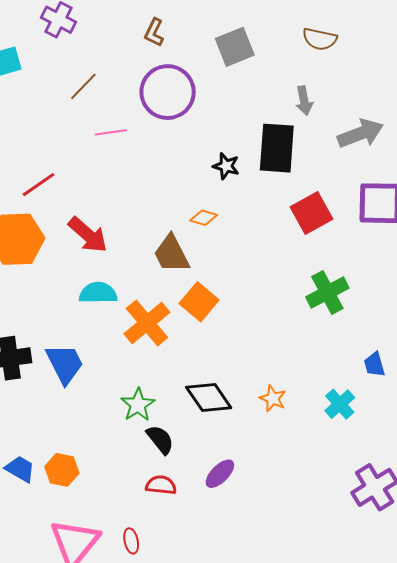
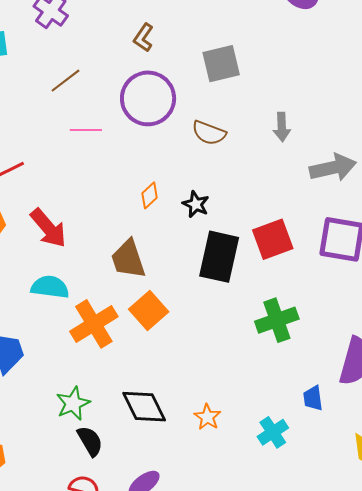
brown semicircle: (320, 39) -> (209, 133), moved
black rectangle: (277, 148) -> (219, 257), moved
black star: (226, 166) -> (196, 204), moved
orange diamond: (204, 218) -> (150, 195), moved, turned -68

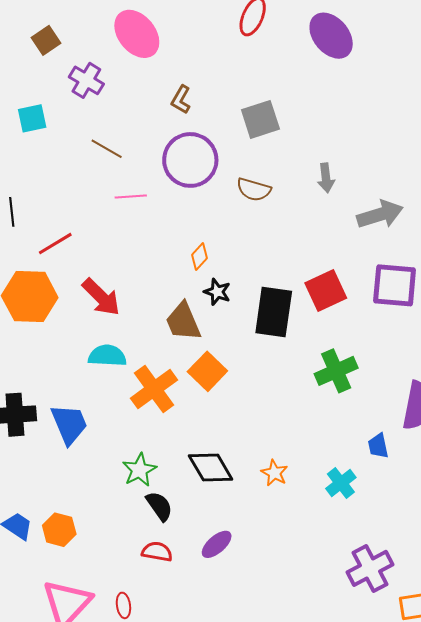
brown line: (66, 81) -> (107, 149), turned 72
black star: (196, 204) -> (217, 292), moved

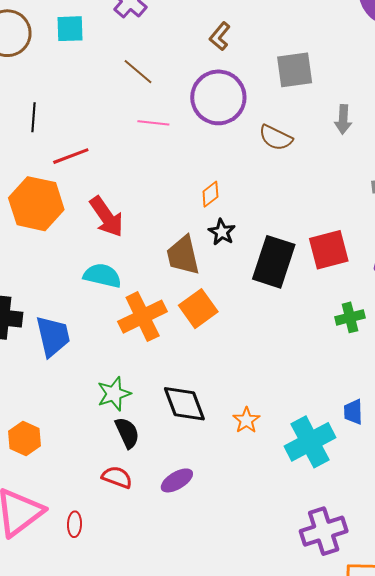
gray arrow: (326, 178) -> (343, 119), moved
green cross: (336, 371) -> (350, 317), moved, size x0.7
cyan cross: (341, 483) -> (310, 442), size x1.6

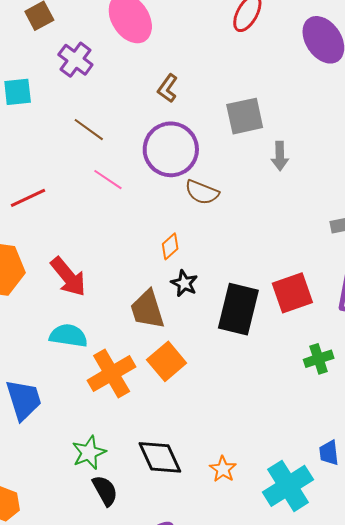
gray arrow: (343, 119) -> (280, 156), moved
pink line: (153, 123) -> (108, 180), turned 32
brown semicircle: (276, 138) -> (202, 192), moved
red line: (71, 156) -> (28, 198), moved

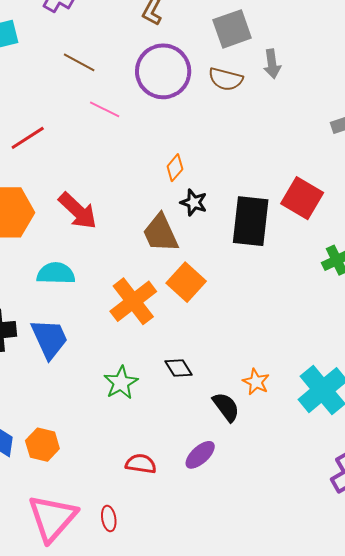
brown semicircle: (202, 192) -> (226, 79), moved
red square: (292, 293) -> (302, 198), turned -33
cyan semicircle: (68, 336) -> (56, 273), moved
black diamond: (160, 457) -> (178, 368), moved, size x0.6
black semicircle: (105, 491) -> (226, 407), moved

